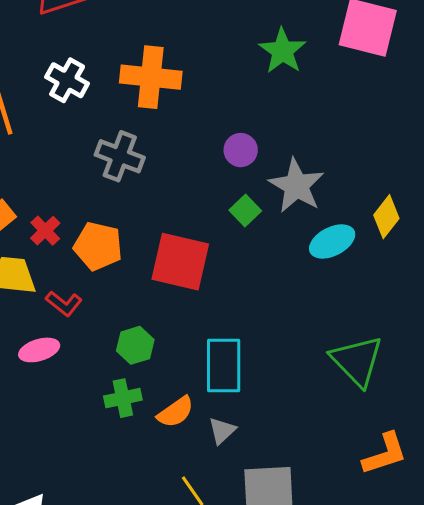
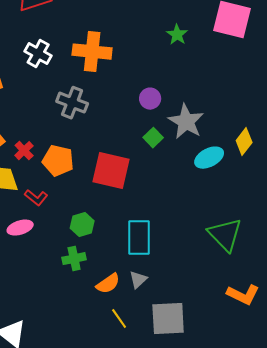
green star: (282, 51) -> (177, 35), size x0.7
orange semicircle: (176, 412) -> (108, 284), moved
orange L-shape: (385, 454) -> (243, 295), turned 44

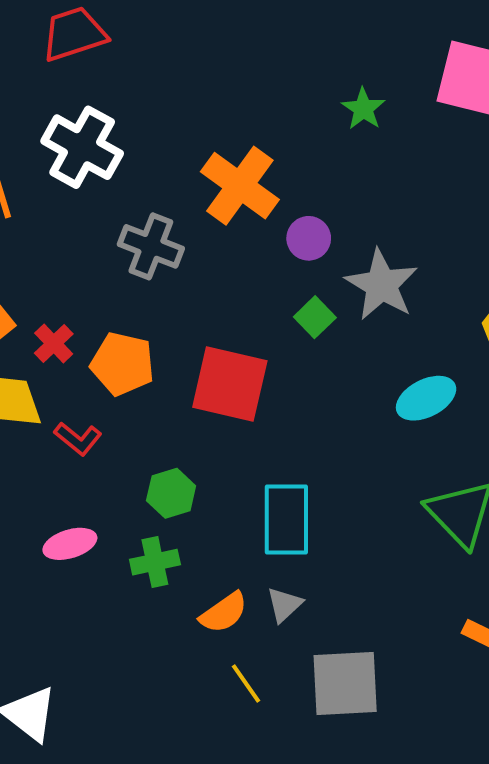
orange cross: (92, 52) -> (240, 186), moved, turned 30
white cross: (38, 54) -> (82, 147), size x1.4
cyan ellipse: (209, 158) -> (426, 398), moved
pink ellipse: (20, 228) -> (70, 544), moved

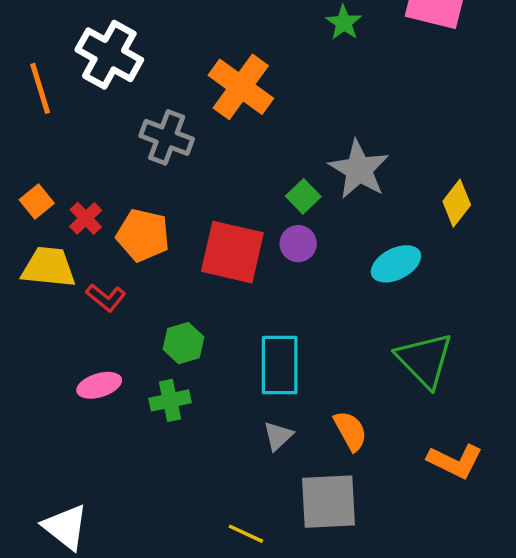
purple circle: (309, 238) -> (298, 244), moved
orange semicircle: (224, 613) -> (350, 431), moved, turned -84
yellow line: (246, 683) -> (246, 534), moved, turned -30

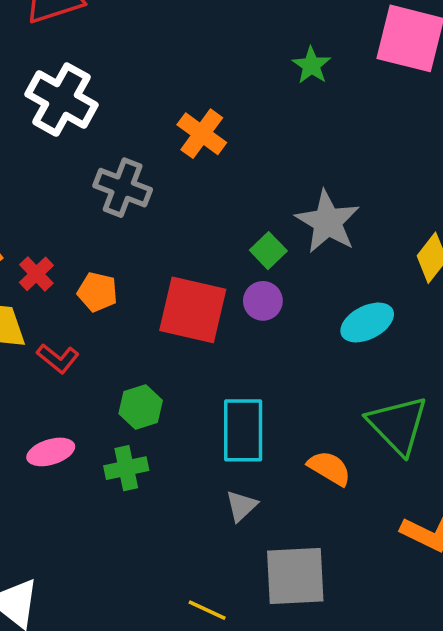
orange cross: (241, 87) -> (202, 134), size x0.7
orange pentagon: (143, 235) -> (97, 292), size x0.7
orange semicircle: (350, 431) -> (329, 468), moved, turned -30

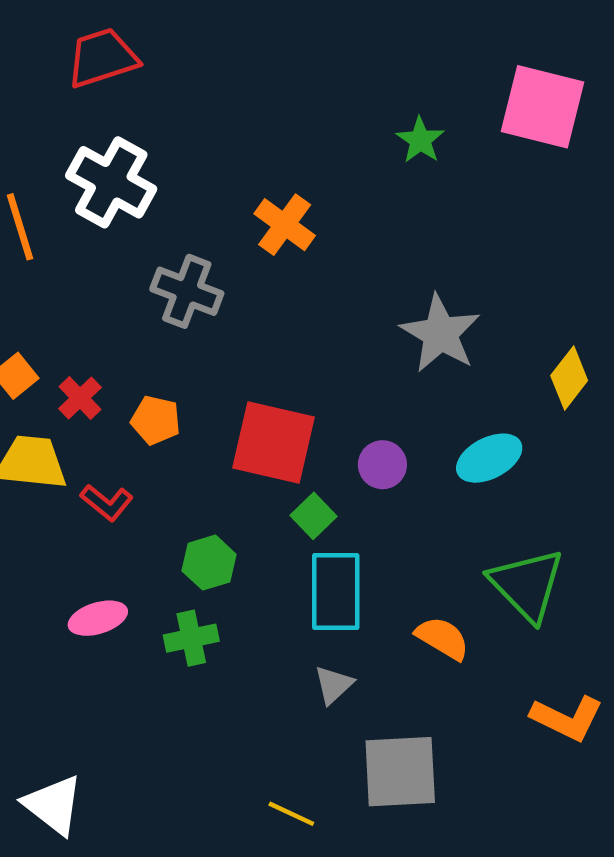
green square: (268, 251) -> (314, 516), moved
purple circle: (263, 301) -> (382, 465), moved

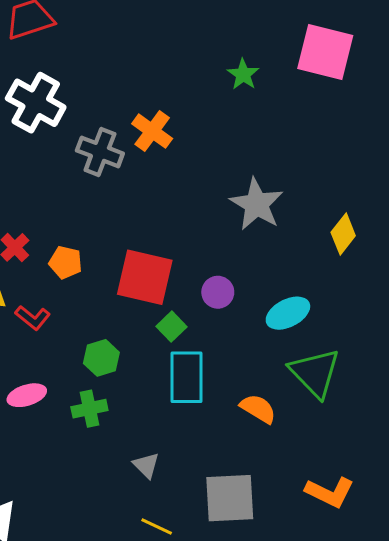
gray cross: (187, 291) -> (100, 152), moved
cyan ellipse: (489, 458) -> (288, 313), moved
gray triangle: (334, 685) -> (146, 465), moved, turned -32
orange L-shape: (567, 718) -> (330, 492), moved

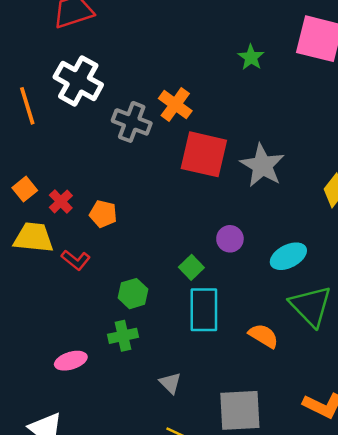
red square: (145, 277) -> (204, 154), moved
pink ellipse: (27, 395) -> (71, 361), moved

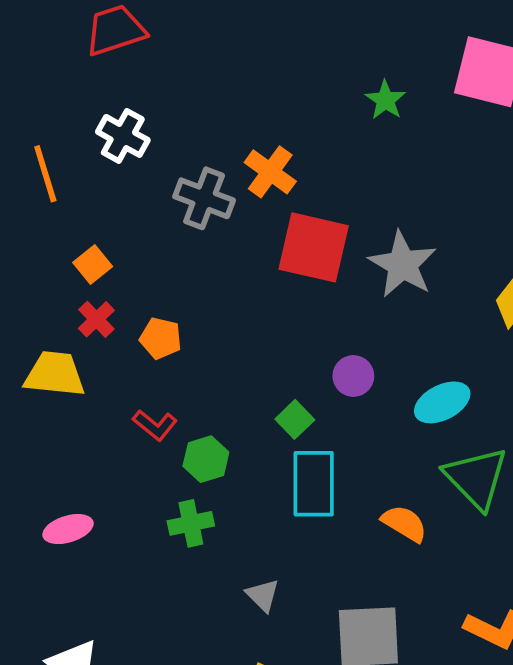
white cross: (78, 81) -> (123, 136), size x0.7
orange square: (25, 189) -> (93, 264), moved
red L-shape: (76, 260) -> (155, 425), moved
pink ellipse: (71, 361) -> (68, 529), moved

